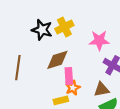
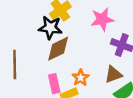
black star: (42, 30) -> (50, 28), moved
pink rectangle: (69, 76) -> (54, 84), moved

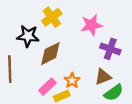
black star: (50, 28) -> (28, 36), moved
pink rectangle: (54, 84) -> (47, 87), turned 60

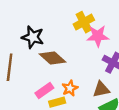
yellow cross: (52, 17) -> (84, 22), moved
brown diamond: (50, 54) -> (52, 58), turned 60

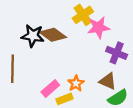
brown diamond: (52, 58) -> (53, 35), moved
brown triangle: (101, 89) -> (108, 81), turned 42

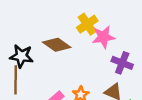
black star: (33, 36) -> (21, 56), moved

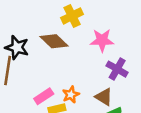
yellow cross: (87, 24) -> (72, 16), moved

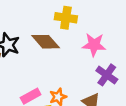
yellow cross: (72, 16) -> (66, 18), turned 30

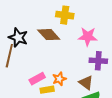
purple cross: (107, 75) -> (98, 61), turned -30

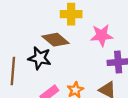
black star: (18, 38) -> (40, 58), moved

